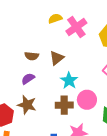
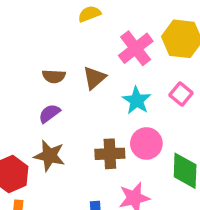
pink cross: (76, 27) -> (136, 48), moved
cyan star: (69, 81) -> (137, 100), moved

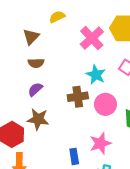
brown triangle: (94, 78) -> (31, 37), moved
brown cross: (110, 154) -> (78, 97), moved

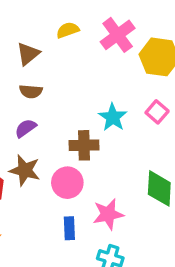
pink cross: (92, 38) -> (118, 35), moved
pink circle: (105, 104) -> (67, 183), moved

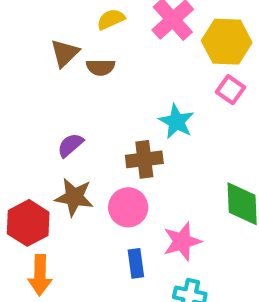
brown semicircle: (31, 91) -> (101, 67), moved
pink square: (157, 112) -> (231, 90), moved

